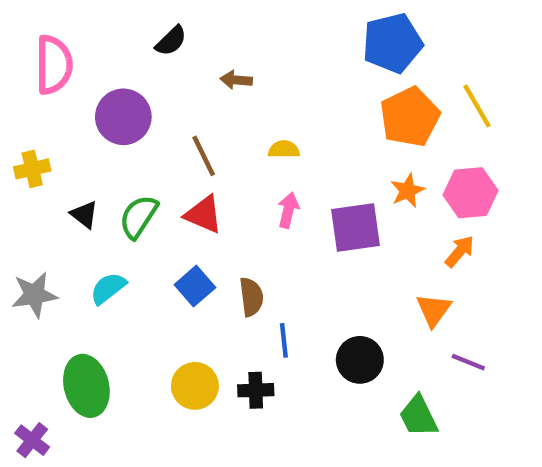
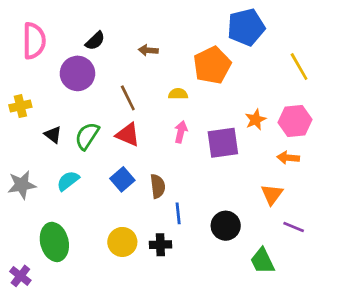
black semicircle: (171, 41) -> (95, 41), moved
orange pentagon: (410, 117) -> (212, 65), moved
orange arrow: (460, 251) -> (288, 158), turned -125

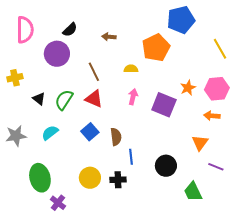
purple square: (223, 143) -> (164, 105), turned 30
purple cross: (20, 276) -> (58, 203), moved

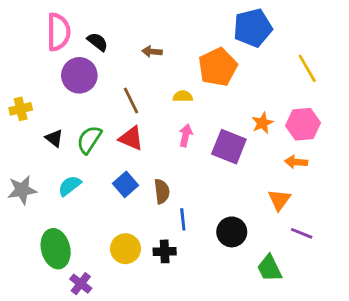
pink semicircle: (25, 30) -> (58, 32), moved
black semicircle: (70, 30) -> (98, 42), turned -98

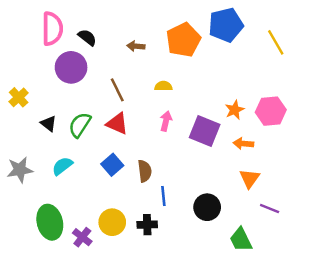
orange pentagon: (218, 67) -> (183, 40), moved
yellow line: (307, 68) -> (276, 42), moved
yellow cross: (21, 109) -> (19, 97), turned -30
orange arrow: (296, 162) -> (243, 144), moved
purple cross: (81, 284) -> (82, 237), moved

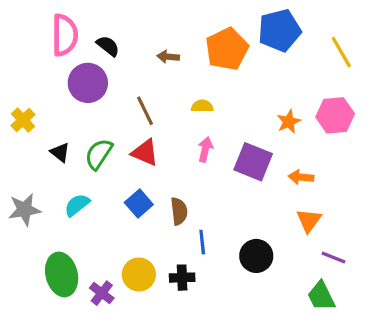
orange star: (235, 110) -> (289, 122), moved
pink hexagon: (271, 111) -> (335, 115), moved
green trapezoid: (241, 240) -> (321, 296), moved

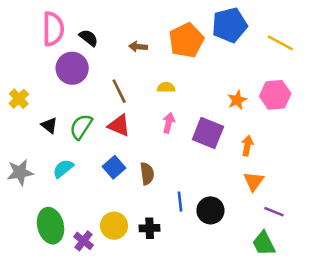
yellow line: (341, 52) -> (280, 43), turned -32
orange arrow: (301, 177) -> (247, 146), turned 96
blue line: (202, 242) -> (180, 202), moved

